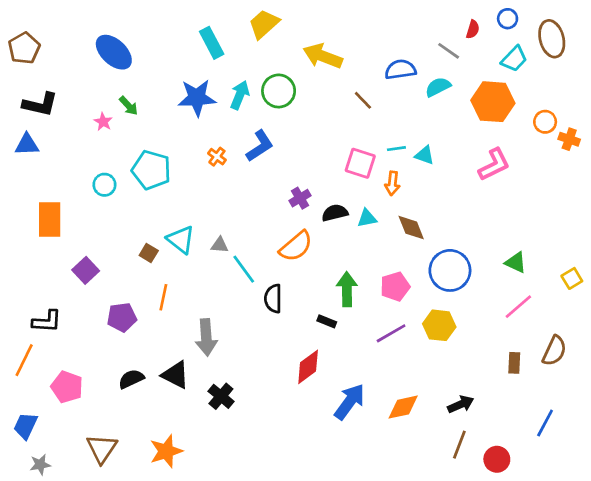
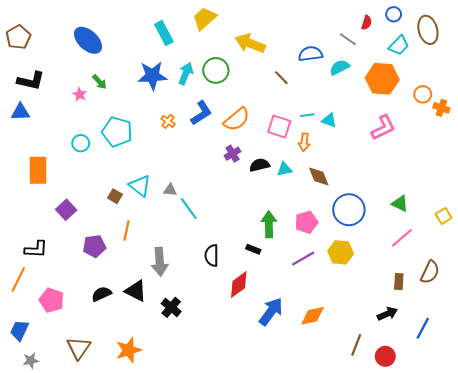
orange semicircle: (296, 246) -> (237, 119), moved
black semicircle: (273, 299) -> (212, 255), moved
black arrow: (461, 404) -> (387, 314), moved

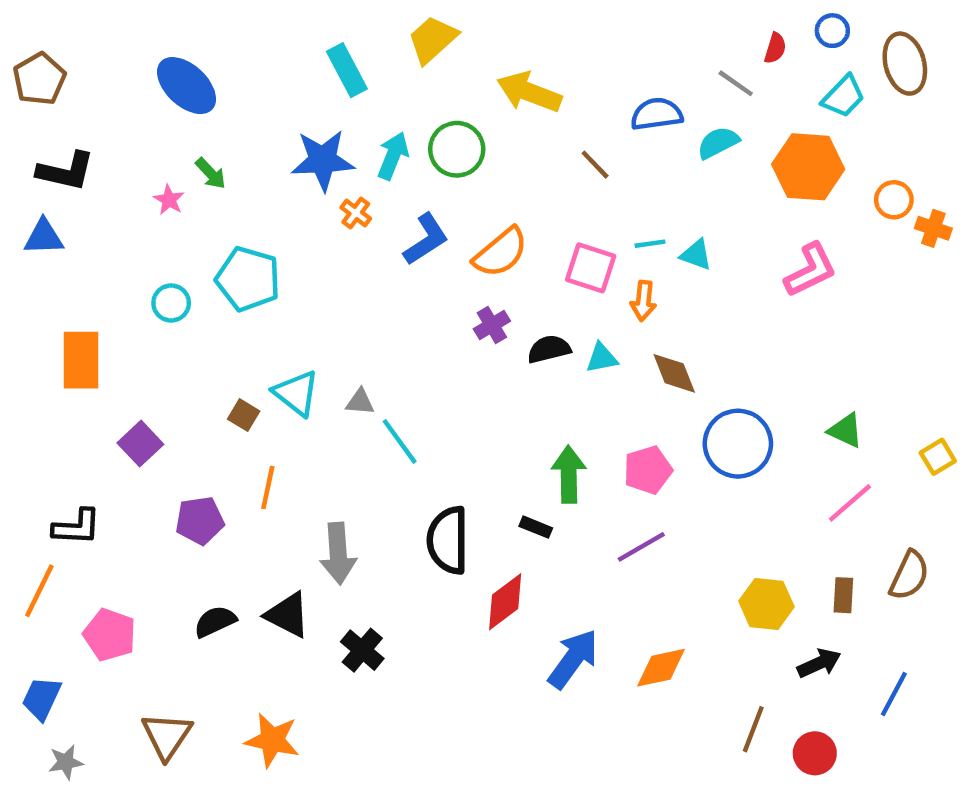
orange cross: (168, 121) -> (356, 213), moved
yellow hexagon: (341, 252) -> (766, 604), moved
black semicircle: (212, 255) -> (448, 540), size x1.4
orange star: (129, 350) -> (272, 740), turned 30

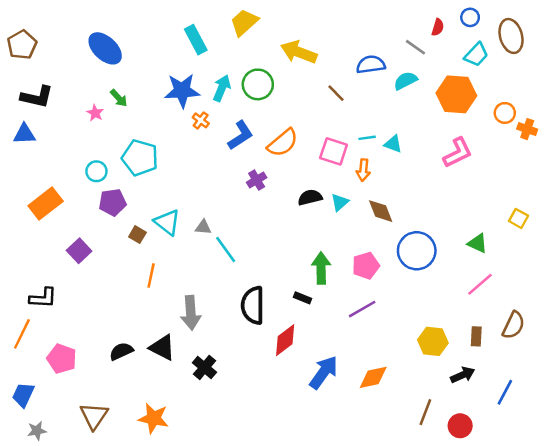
purple cross: (492, 325) -> (257, 180), moved
cyan triangle: (602, 358) -> (340, 202), turned -30
orange rectangle: (81, 360) -> (46, 204), turned 52
yellow square: (938, 457) -> (518, 218), moved, turned -30
purple pentagon: (200, 520) -> (113, 202), moved

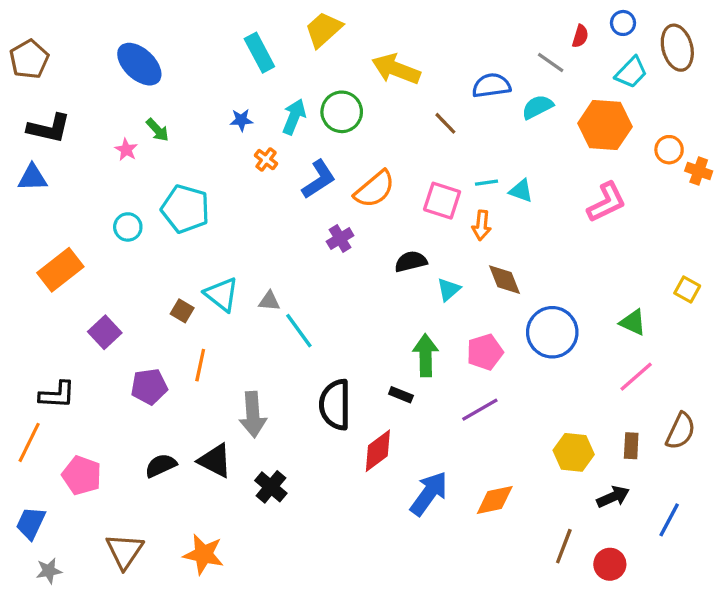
blue star: (182, 91) -> (241, 120), size x0.5
purple pentagon: (113, 202) -> (149, 387), moved
cyan triangle: (340, 202) -> (449, 289), moved

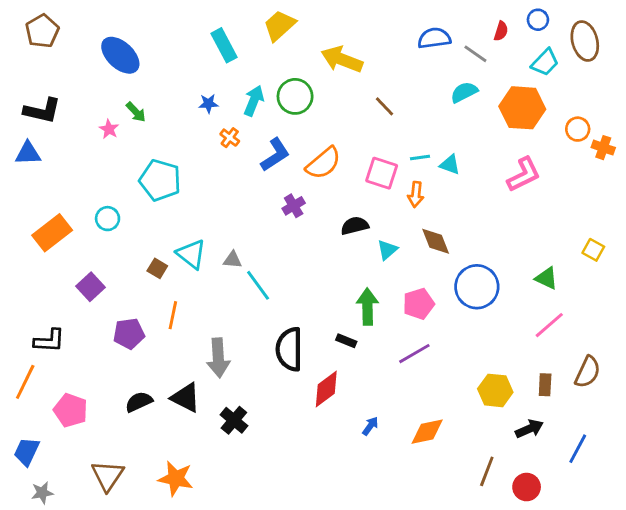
brown pentagon: (29, 59) -> (42, 31), moved
blue semicircle: (491, 86) -> (434, 38), moved
cyan circle: (128, 227) -> (108, 219), moved
blue arrow: (429, 493) -> (370, 426), size x0.5

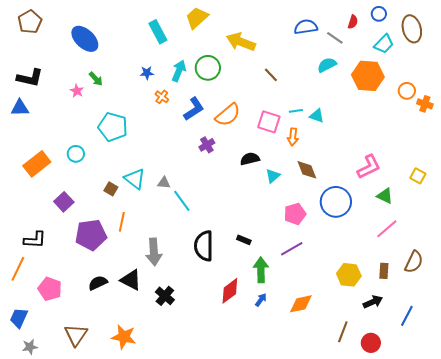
pink L-shape: (524, 175) -> (369, 167), moved
green arrow: (367, 307) -> (261, 270), moved
purple pentagon: (129, 334) -> (91, 235), size x1.4
red diamond: (326, 389) -> (230, 291), moved

